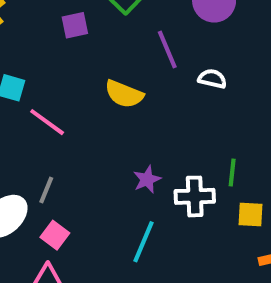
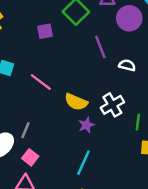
yellow semicircle: (124, 94) -> (76, 102), moved
pink line: (47, 122) -> (41, 82), moved
white cross: (195, 196) -> (112, 105), moved, turned -30

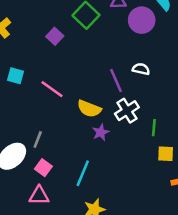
purple square: (45, 31) -> (55, 36), turned -35
purple line: (100, 47) -> (116, 81), moved
cyan line: (83, 163) -> (83, 173), moved

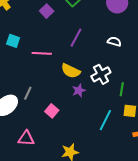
purple line: (116, 81) -> (76, 38), moved, turned 48
pink line: (52, 89) -> (42, 53), turned -36
pink square: (43, 168) -> (52, 111), moved
cyan line: (83, 173) -> (105, 120), moved

